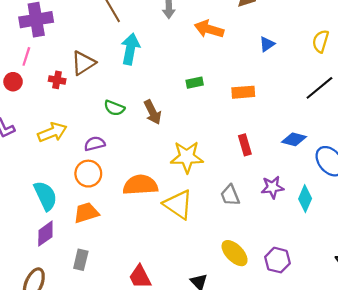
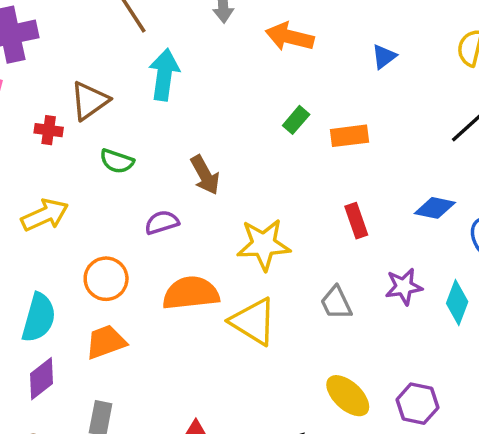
green rectangle: (195, 83) -> (296, 120), moved, turned -35
green semicircle: (114, 108) -> (117, 161), moved
purple semicircle: (95, 144) -> (162, 222), moved
cyan semicircle: (45, 196) -> (39, 318), turned 44

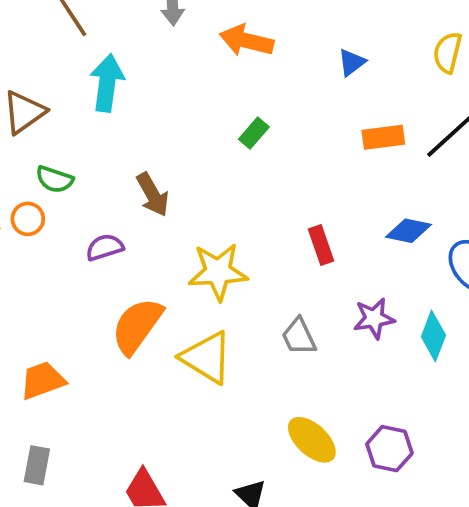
orange rectangle: (349, 136) -> (383, 137), moved
orange circle: (106, 279) -> (28, 219), moved, size x0.7
orange semicircle: (191, 293) -> (137, 326), turned -48

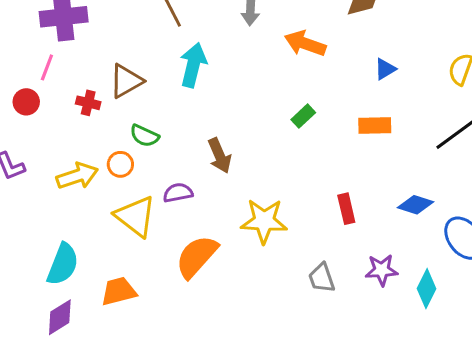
orange rectangle: (383, 137) -> (375, 126), moved
yellow triangle: (207, 357) -> (135, 216), moved

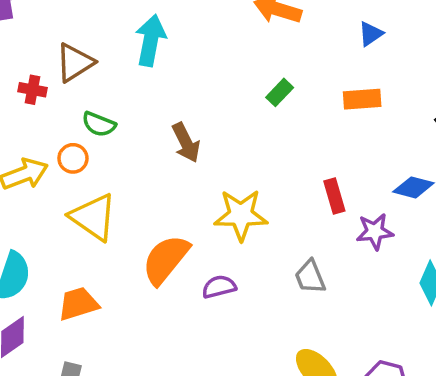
purple semicircle: (178, 193) -> (219, 287), moved
purple star: (382, 270) -> (375, 232), moved

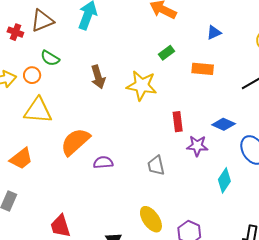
green rectangle: (280, 92) -> (167, 53), moved
yellow star: (241, 215) -> (142, 85), moved
yellow triangle: (93, 217) -> (38, 111), turned -40
orange trapezoid: (78, 304) -> (21, 159), turned 150

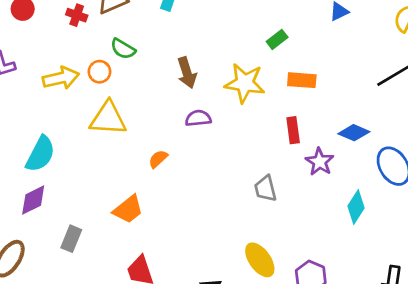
orange rectangle: (203, 69) -> (302, 80), moved
orange semicircle: (75, 142) -> (158, 159), size x0.5
purple star: (197, 146) -> (320, 162), turned 30
orange trapezoid: (21, 159) -> (128, 209), moved
purple semicircle: (103, 162) -> (198, 118), moved

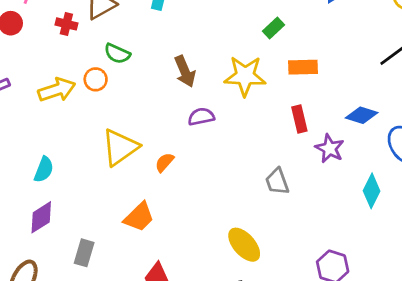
yellow triangle: (108, 118) -> (120, 147), moved, turned -33
cyan semicircle: (40, 154) -> (44, 170), size x0.7
yellow ellipse: (260, 260) -> (244, 245), moved

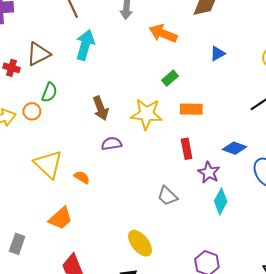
green semicircle: (117, 54) -> (49, 92), turned -96
yellow triangle: (120, 147) -> (48, 164), turned -44
orange semicircle: (164, 162) -> (82, 177), turned 77
gray trapezoid: (277, 181) -> (167, 196), turned -30
cyan diamond: (372, 191) -> (221, 201), moved

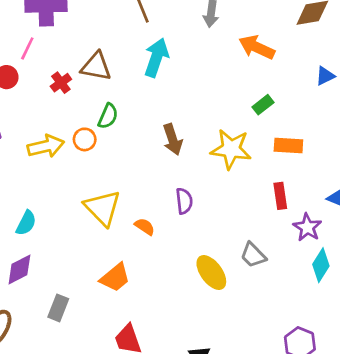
brown triangle: (38, 54) -> (96, 66), turned 35
red cross: (12, 68) -> (61, 83), turned 35
purple semicircle: (112, 144) -> (184, 201), moved, turned 90
yellow ellipse: (140, 243) -> (211, 272), moved

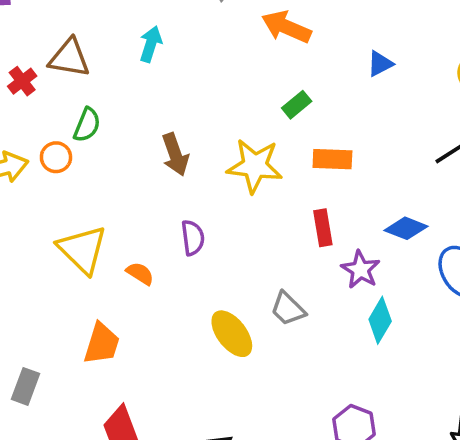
cyan arrow: (156, 58) -> (151, 44), size x0.7
orange trapezoid: (115, 278) -> (102, 344), turned -32

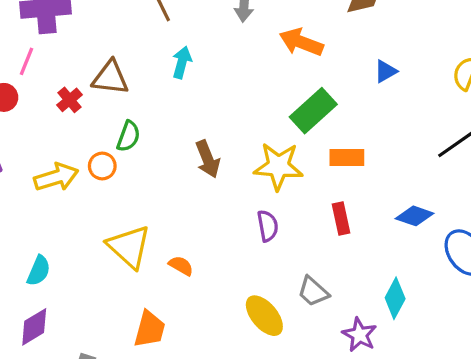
green rectangle: (297, 105) -> (313, 111), size x1.8
purple semicircle: (193, 238) -> (268, 226), moved
purple star: (361, 270) -> (359, 335), moved

